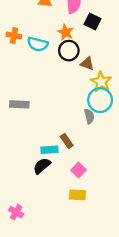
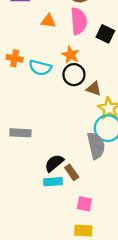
black square: (93, 22) -> (105, 34), moved
gray semicircle: (89, 116) -> (96, 146), size x1.6
black semicircle: (42, 166) -> (54, 163), moved
pink square: (79, 170) -> (84, 204), turned -32

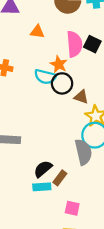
pink semicircle: (79, 21) -> (74, 44), moved
cyan semicircle: (40, 68) -> (45, 77), moved
brown rectangle: (72, 172) -> (60, 178), turned 72

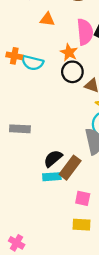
cyan semicircle: (45, 77) -> (32, 63), moved
brown rectangle: (60, 178) -> (70, 168), size x1.5

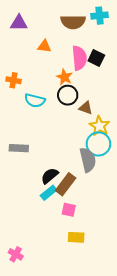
cyan semicircle: (32, 63) -> (35, 100), moved
cyan rectangle: (52, 177) -> (49, 193), turned -35
pink square: (83, 198) -> (69, 210), moved

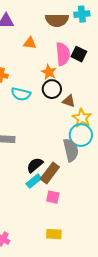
yellow rectangle: (76, 237) -> (54, 234), moved

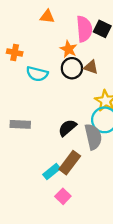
brown triangle: (69, 101) -> (91, 67), moved
black semicircle: (35, 165) -> (67, 128), moved
pink square: (53, 197) -> (63, 196), moved, turned 32

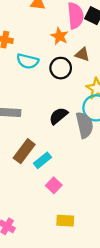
black circle: (72, 68) -> (61, 68), moved
brown rectangle: (70, 163) -> (24, 151), moved

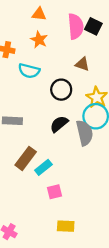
orange star: (59, 36) -> (39, 40), moved
black circle: (61, 68) -> (61, 90), moved
pink square: (54, 185) -> (55, 192), turned 32

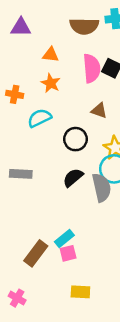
cyan semicircle: (29, 71) -> (39, 118), turned 140
brown rectangle: (26, 158) -> (36, 253), moved
cyan rectangle: (43, 167) -> (64, 238), moved

